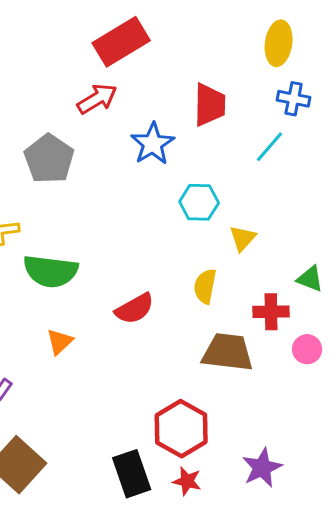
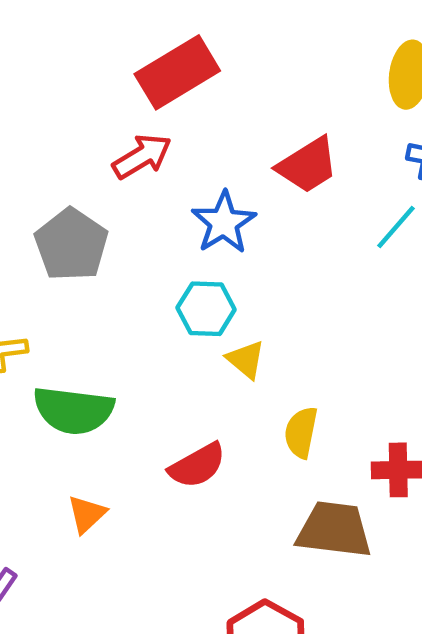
red trapezoid: (210, 105) -> (308, 165), turned 57
cyan hexagon: (199, 202) -> (206, 309), moved
yellow triangle: (243, 238) -> (246, 360), moved, turned -32

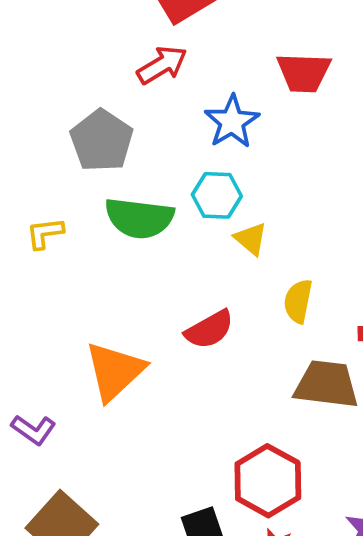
red trapezoid: (308, 165) -> (304, 73), turned 34
green semicircle: (74, 410) -> (139, 218), moved
orange triangle: (87, 514) -> (115, 371), size x1.8

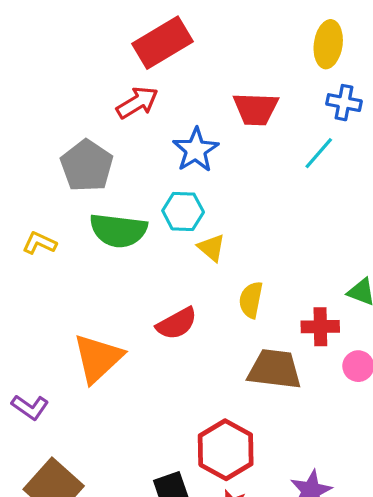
yellow L-shape: (45, 233) -> (39, 243), turned 32

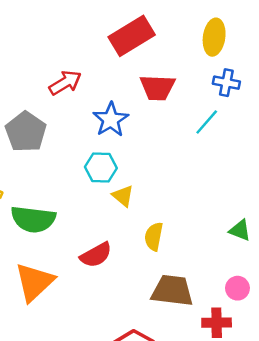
red rectangle: (163, 43) -> (132, 36), moved
green semicircle: (118, 230) -> (33, 219), moved
red cross: (320, 327) -> (217, 323), moved

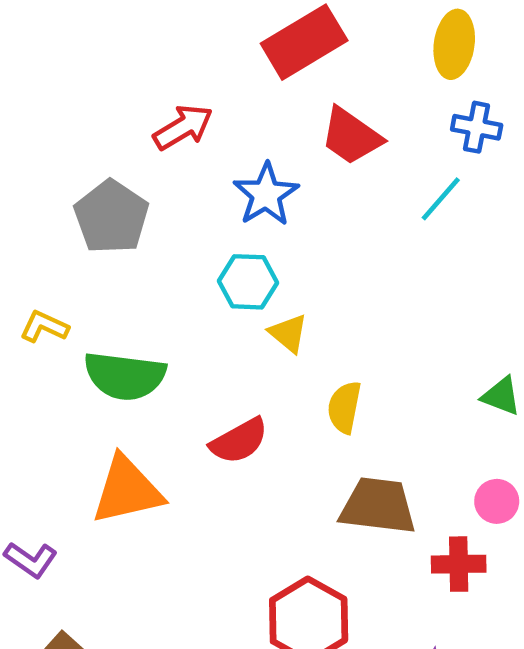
red trapezoid: (157, 88) -> (351, 136), turned 33
orange triangle: (34, 282) -> (127, 490), turned 30

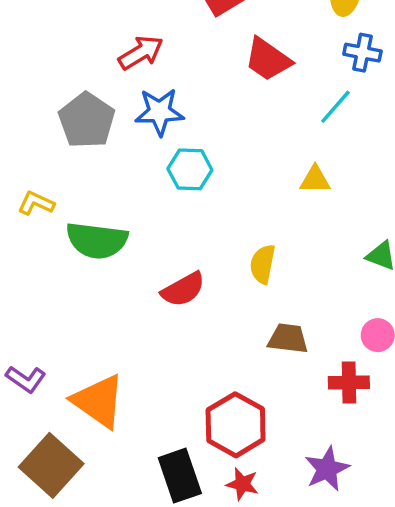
blue star: (266, 194) -> (159, 112), moved, turned 30
yellow triangle: (288, 333) -> (315, 180), moved, turned -40
orange triangle: (127, 490) -> (99, 401), moved, turned 48
brown trapezoid: (378, 506) -> (288, 339), size x0.7

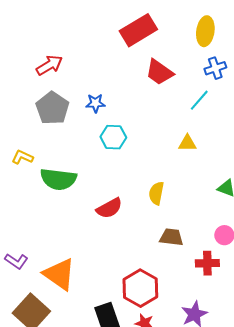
red arrow: (141, 53) -> (49, 65), moved
blue cross: (362, 53) -> (215, 68), turned -30
blue star: (159, 112) -> (95, 103), size x0.7

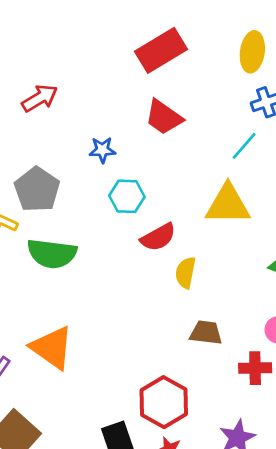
red trapezoid: (159, 72) -> (164, 117), moved
gray pentagon: (52, 108) -> (37, 189), moved
yellow triangle: (187, 143) -> (228, 204), size x1.8
red semicircle: (109, 208) -> (158, 237), moved
orange triangle: (59, 274) -> (52, 348), moved

